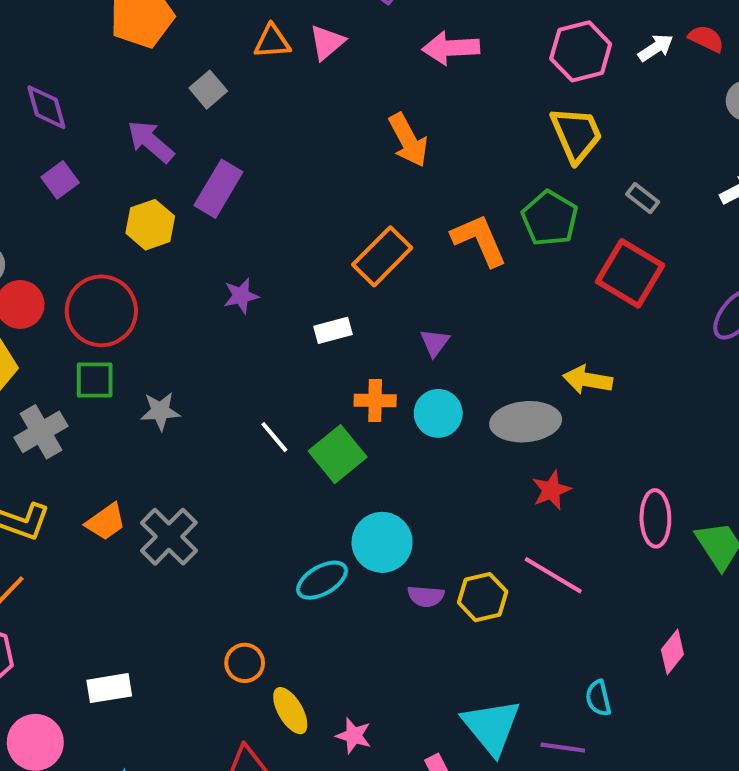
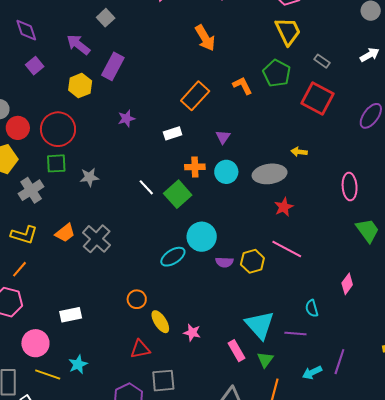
orange L-shape: (479, 240) -> (242, 86), size x0.7
yellow arrow: (588, 380) -> (299, 152), size x0.7
pink ellipse: (655, 518) -> (350, 186), moved

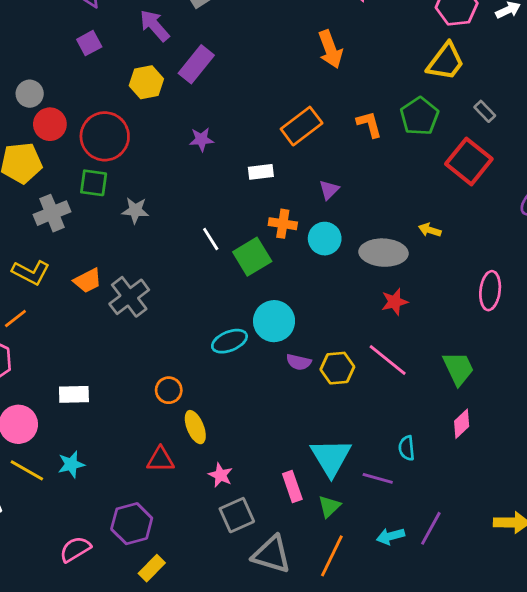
yellow trapezoid: (288, 31) -> (446, 62), turned 52
green trapezoid: (368, 230) -> (458, 368), moved
pink star: (192, 333) -> (220, 475), moved
gray square: (163, 381) -> (237, 515), moved, turned -30

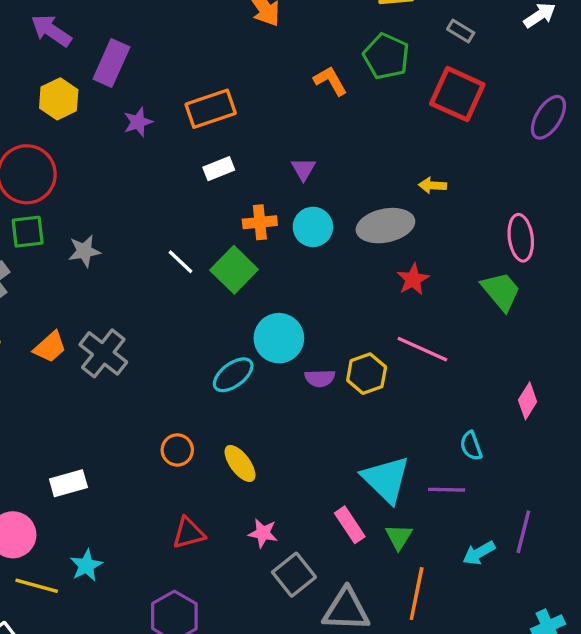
orange rectangle: (302, 126) -> (211, 109), moved, turned 33
purple star: (201, 139) -> (138, 122), moved
green trapezoid: (458, 368) -> (501, 291), moved
yellow ellipse: (195, 427) -> (240, 463), moved

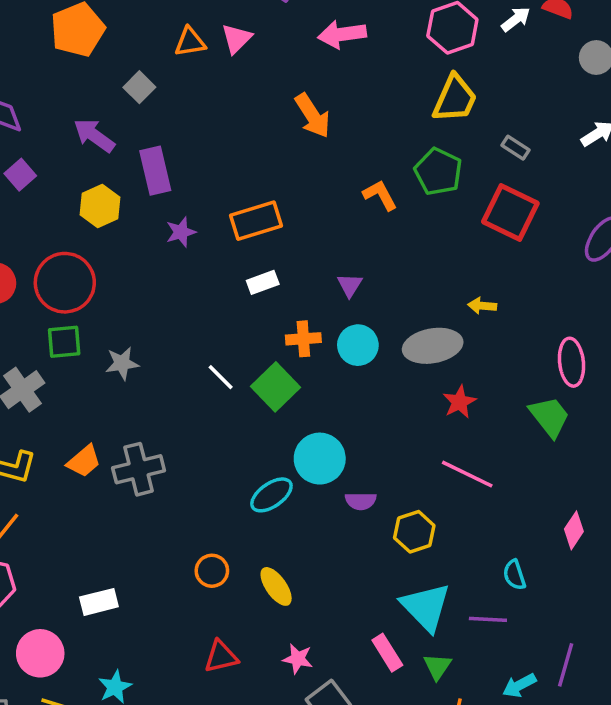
purple rectangle: (111, 63) -> (155, 171), turned -39
gray cross: (103, 353) -> (139, 469), turned 36
yellow hexagon: (367, 374) -> (414, 532), moved

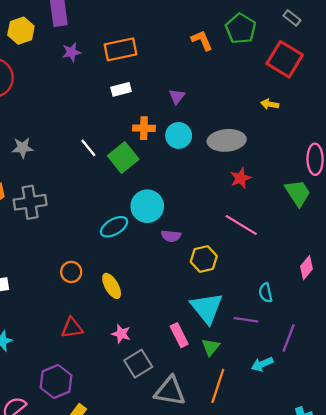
yellow arrow: (482, 306) -> (270, 104), moved
gray star: (122, 363) -> (23, 148), moved
purple line: (566, 665) -> (289, 338), moved

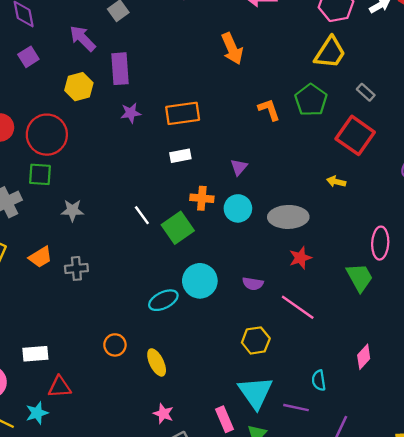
gray cross: (30, 202) -> (76, 268), size x0.7
purple semicircle: (171, 236) -> (253, 284), moved
red triangle: (72, 328) -> (60, 387), moved

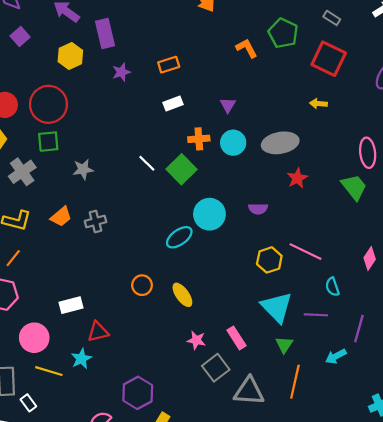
orange rectangle: (183, 113) -> (169, 65), size x0.7
pink line: (298, 307) -> (305, 252), moved
pink rectangle: (224, 419) -> (236, 338), moved

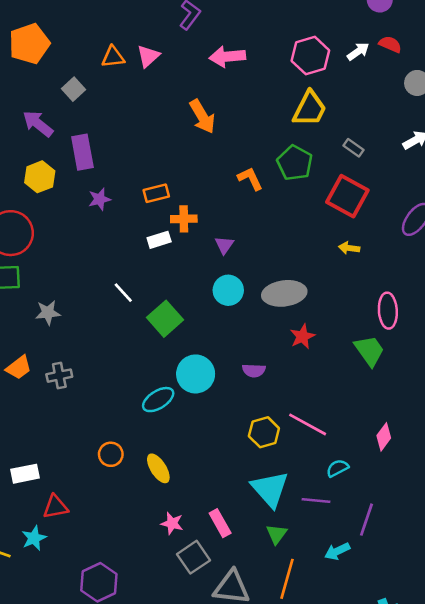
yellow arrow: (318, 104) -> (349, 248), moved
orange cross: (199, 139) -> (184, 219), moved
white line: (147, 163) -> (123, 293), moved
cyan semicircle: (332, 287) -> (337, 468), turned 78

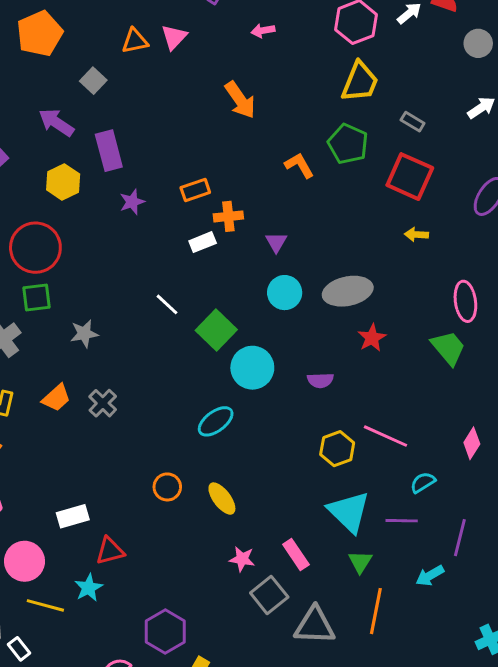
pink arrow: (227, 57) -> (263, 31), size x0.6
cyan circle: (196, 374) -> (252, 368), moved
gray cross: (59, 376) -> (103, 403), turned -30

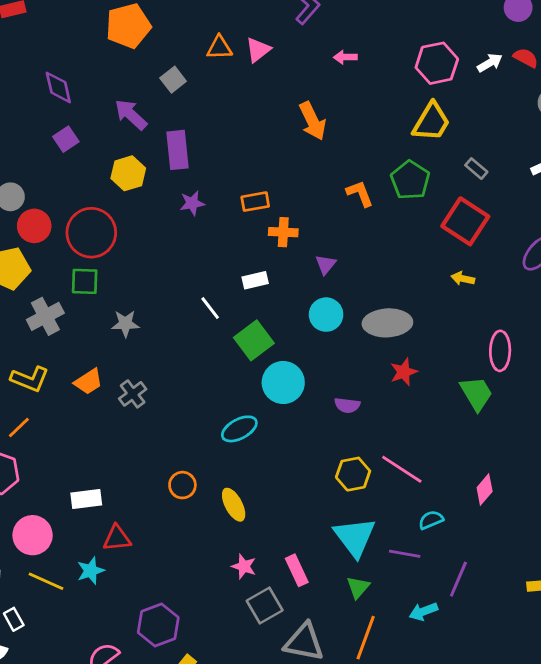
white rectangle: (203, 242) -> (255, 280), moved

